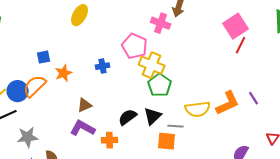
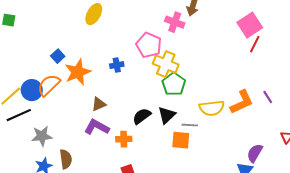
blue square: (44, 57) -> (58, 56), turned -32
orange star: (64, 73) -> (78, 72), size x1.5

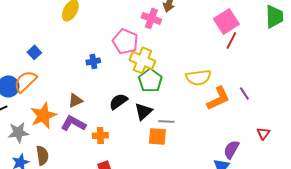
orange star: (78, 72) -> (43, 115), moved
yellow semicircle: (212, 108) -> (198, 77), moved
black semicircle: (142, 116) -> (118, 101), moved

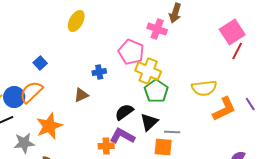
brown triangle: (75, 100) -> (81, 95), moved
purple L-shape: (73, 123) -> (122, 136), moved

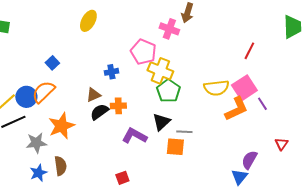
pink square: (232, 32) -> (244, 88), moved
black semicircle: (124, 112) -> (99, 112), moved
orange cross: (106, 146) -> (118, 106), moved

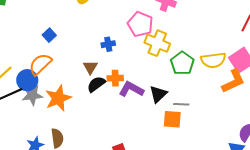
green pentagon: (168, 91) -> (182, 63), moved
brown triangle: (93, 95) -> (90, 67), turned -35
blue circle: (26, 97) -> (27, 80), moved
purple L-shape: (134, 136) -> (131, 89), moved
gray star: (36, 143) -> (32, 95), moved

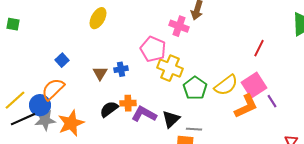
yellow semicircle: (213, 60) -> (226, 85), turned -30
brown triangle: (90, 67) -> (100, 73), moved

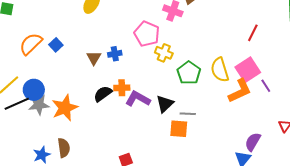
yellow cross: (170, 68) -> (164, 53), size x0.7
yellow semicircle: (226, 85) -> (220, 70), turned 110
orange semicircle: (53, 89) -> (31, 44), moved

